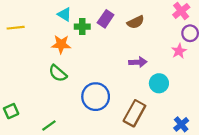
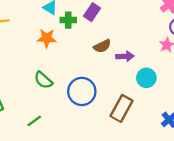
brown semicircle: (136, 22) -> (102, 46), moved
green semicircle: (58, 73) -> (43, 80), moved

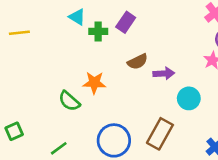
orange star: (47, 38) -> (94, 83), moved
blue circle: (82, 91) -> (114, 140), moved

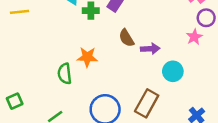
brown semicircle: (138, 62) -> (126, 38), turned 84
green semicircle: (69, 101) -> (65, 74), turned 42

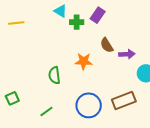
orange star: (87, 57) -> (84, 61), moved
brown rectangle: (147, 103) -> (124, 100), turned 40

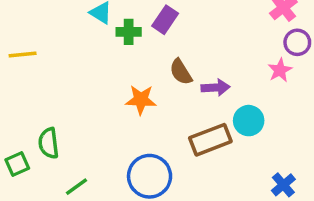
yellow line: (16, 23) -> (23, 55), moved
green semicircle: (54, 75) -> (49, 143), moved
brown rectangle: (124, 100) -> (210, 140), moved

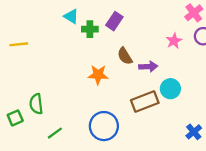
pink star: (280, 70) -> (174, 41), moved

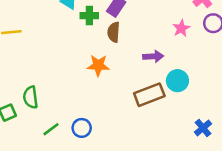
brown semicircle: (125, 56) -> (114, 32), moved, turned 36
blue circle: (104, 126) -> (82, 128), moved, size x0.6

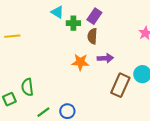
purple arrow: (153, 56) -> (105, 58), moved
brown rectangle: (149, 95) -> (120, 85), turned -45

